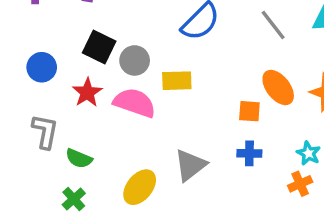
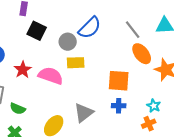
black square: (99, 47) -> (37, 31), moved
gray circle: (135, 60) -> (68, 42), moved
orange ellipse: (278, 87) -> (142, 54), moved
orange square: (249, 111) -> (119, 81), size x1.6

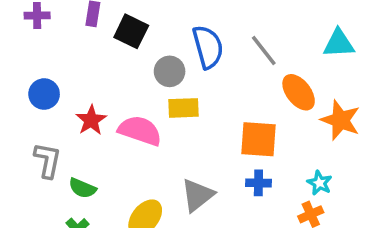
blue semicircle: (90, 28) -> (208, 47), turned -60
gray line: (133, 30) -> (264, 50), moved
black square: (37, 31) -> (131, 31), moved

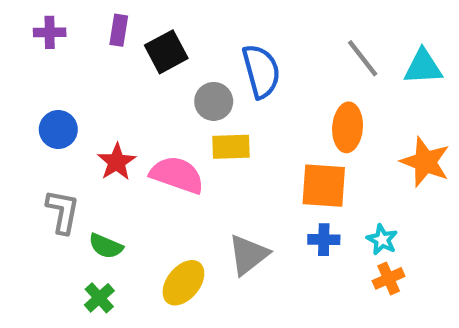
black square: (131, 31) -> (166, 52), turned 36
gray line: (264, 50) -> (363, 58), moved
orange ellipse: (299, 92) -> (348, 127), moved, turned 42
cyan star: (319, 183) -> (382, 240), moved

